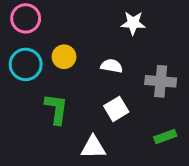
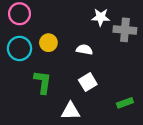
gray cross: (161, 81) -> (125, 30), moved

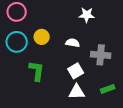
gray cross: (125, 30) -> (101, 55), moved
white triangle: (70, 111) -> (77, 92), moved

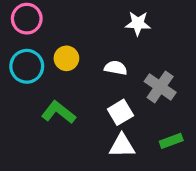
gray cross: (101, 55) -> (160, 87), turned 30
green L-shape: (37, 71) -> (58, 112), turned -60

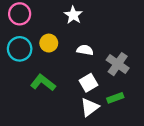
white star: (138, 23) -> (73, 15), moved, turned 30
green rectangle: (171, 141) -> (115, 98), moved
white triangle: (122, 146) -> (90, 107), turned -36

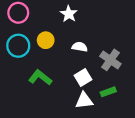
white triangle: (90, 107) -> (84, 101), turned 30

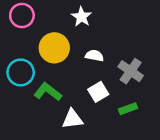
yellow circle: (46, 40) -> (54, 48), size x1.5
cyan circle: (18, 46) -> (21, 72), moved
white triangle: (84, 101) -> (72, 119), moved

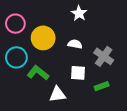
pink circle: (22, 15) -> (15, 24), moved
white star: (81, 17) -> (79, 13), moved
white square: (98, 92) -> (78, 73), turned 35

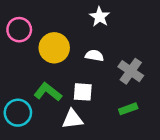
cyan circle: (16, 57) -> (18, 113), moved
white square: (78, 73) -> (83, 92), moved

